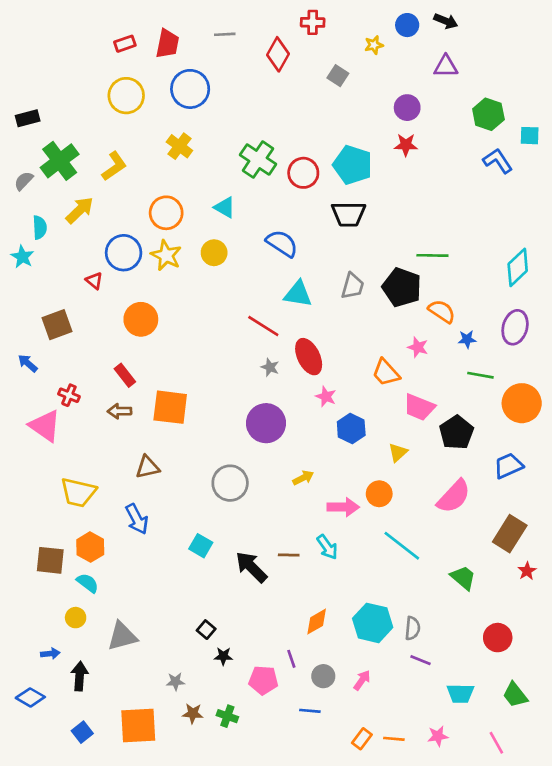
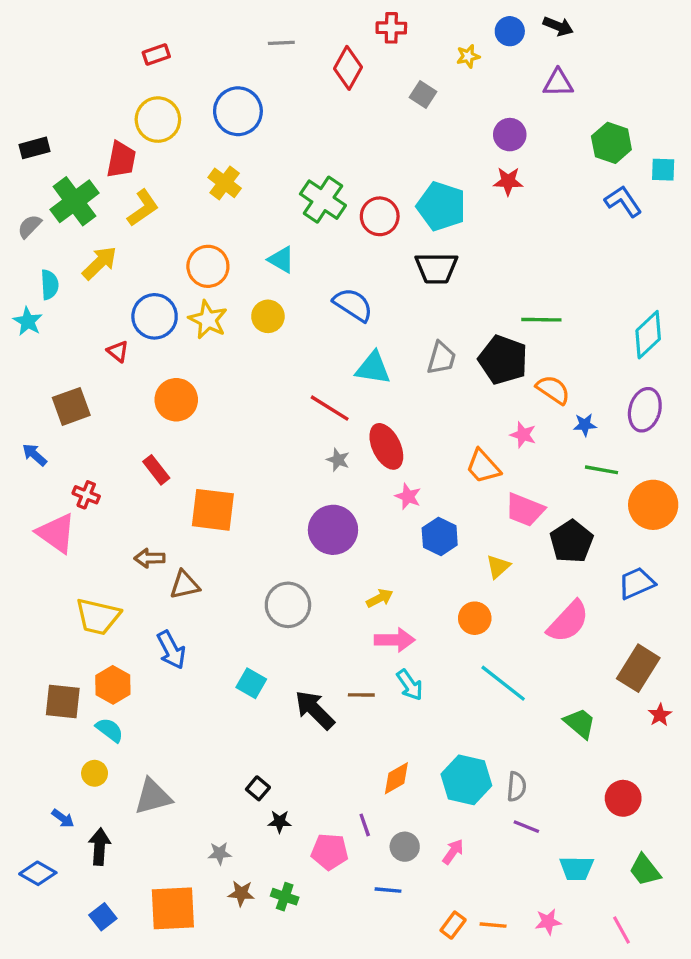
red trapezoid: (167, 44) -> (121, 160), moved
brown arrow: (120, 411) -> (150, 558), moved
pink arrow: (343, 507) -> (395, 640), moved
blue arrow: (50, 654) -> (63, 818), turned 42

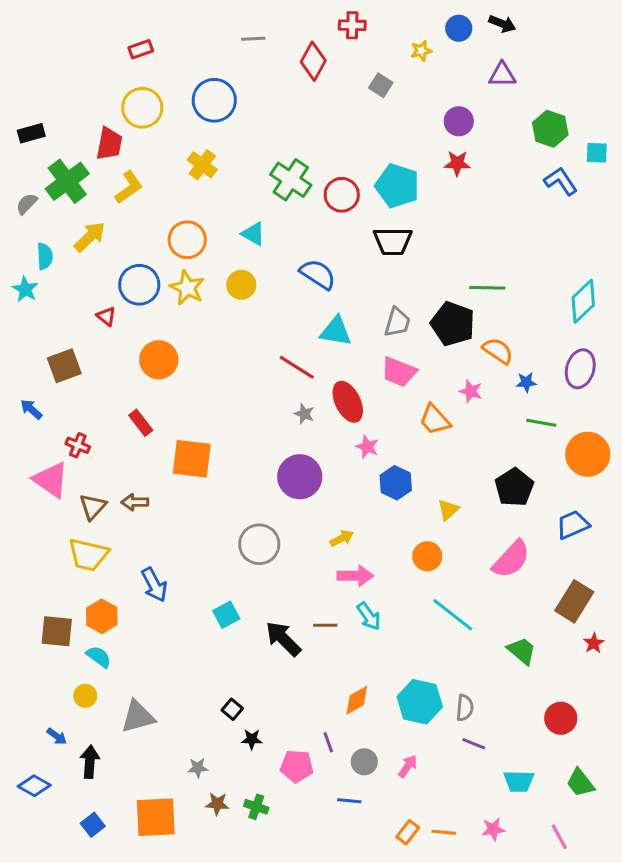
pink trapezoid: (525, 510) -> (399, 372), moved
brown triangle: (185, 585) -> (93, 507), moved, turned -36
cyan square: (251, 683) -> (226, 615), turned 32

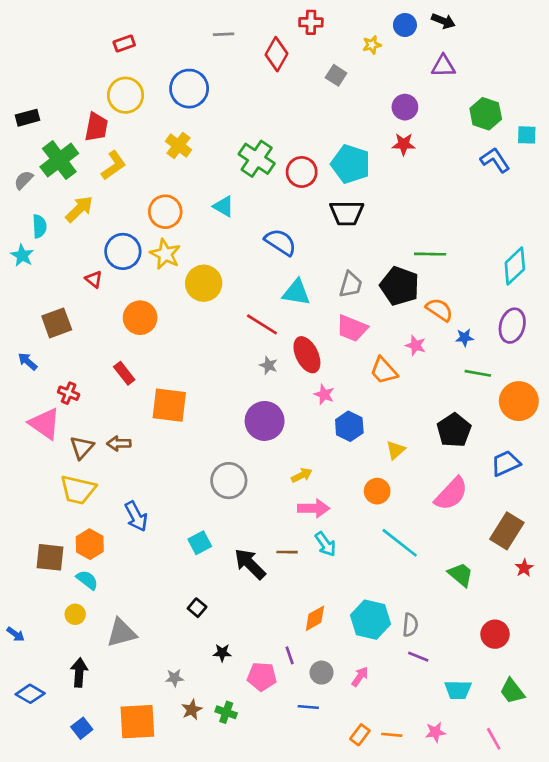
yellow circle: (241, 285) -> (204, 283), moved, size x1.4
black square: (232, 709) -> (197, 608), moved
blue arrow: (57, 736) -> (16, 634), moved
brown star: (217, 804) -> (192, 710), turned -30

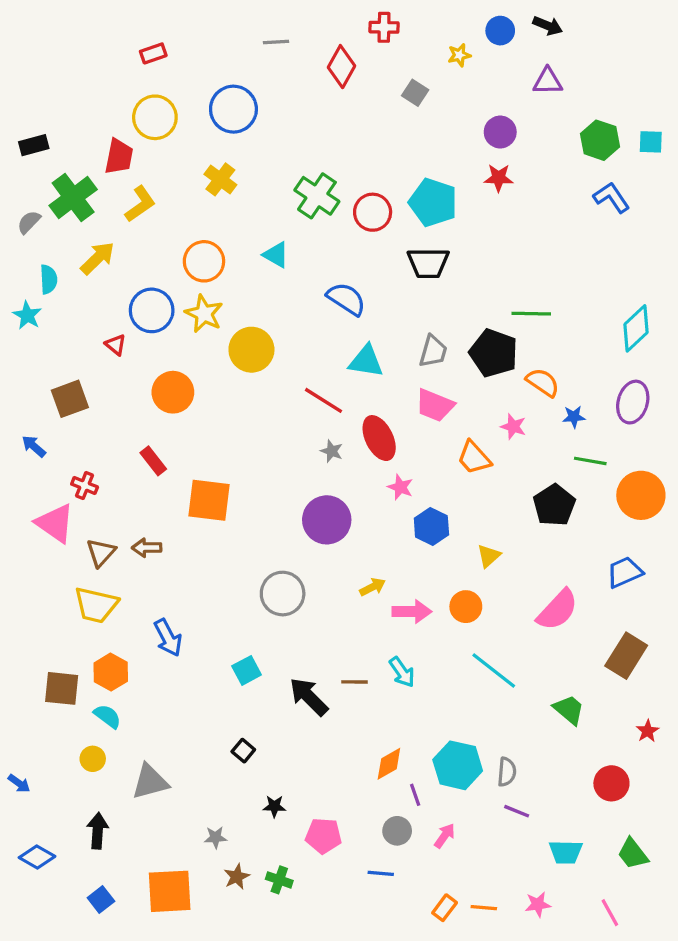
cyan square: (527, 135) -> (651, 142), moved
black pentagon: (454, 430) -> (554, 505), moved
pink arrow: (314, 508) -> (412, 612), moved
red star: (524, 568) -> (647, 731), moved
purple line: (290, 655) -> (415, 795), moved

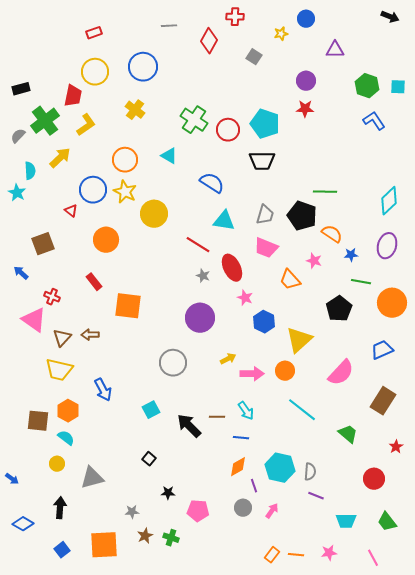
black arrow: (548, 26) -> (390, 17), moved
yellow triangle: (489, 556) -> (299, 340), size x1.8
blue line: (381, 873) -> (241, 438), moved

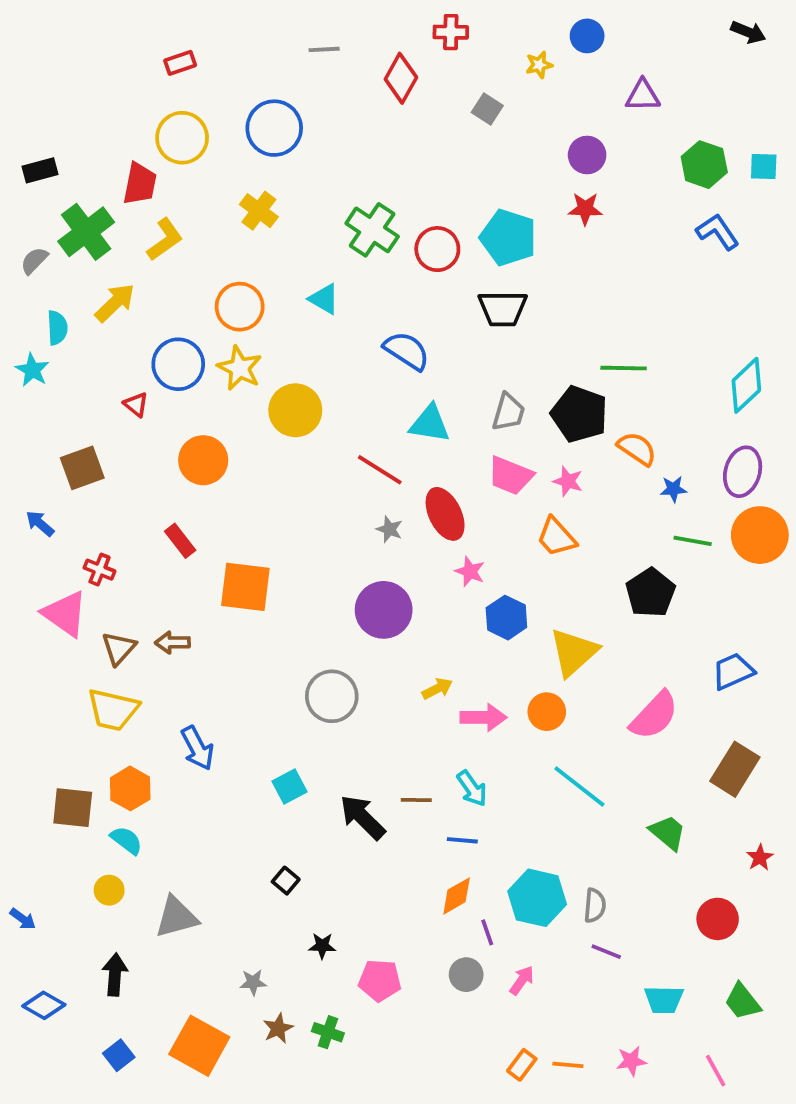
pink star: (314, 261) -> (568, 481), moved
orange circle: (392, 303) -> (760, 535), moved
orange square: (104, 545) -> (199, 1046), turned 32

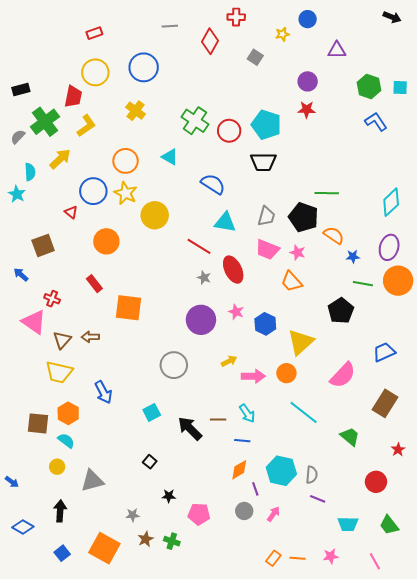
pink star: (470, 572) -> (236, 312), moved

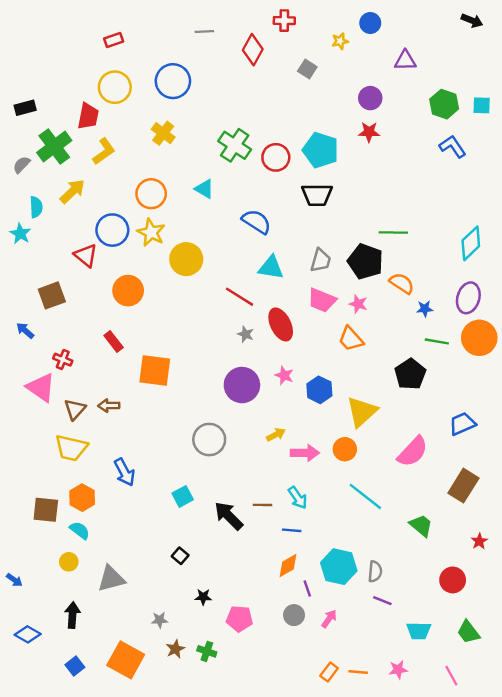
red triangle: (71, 212) -> (86, 255), size x1.5

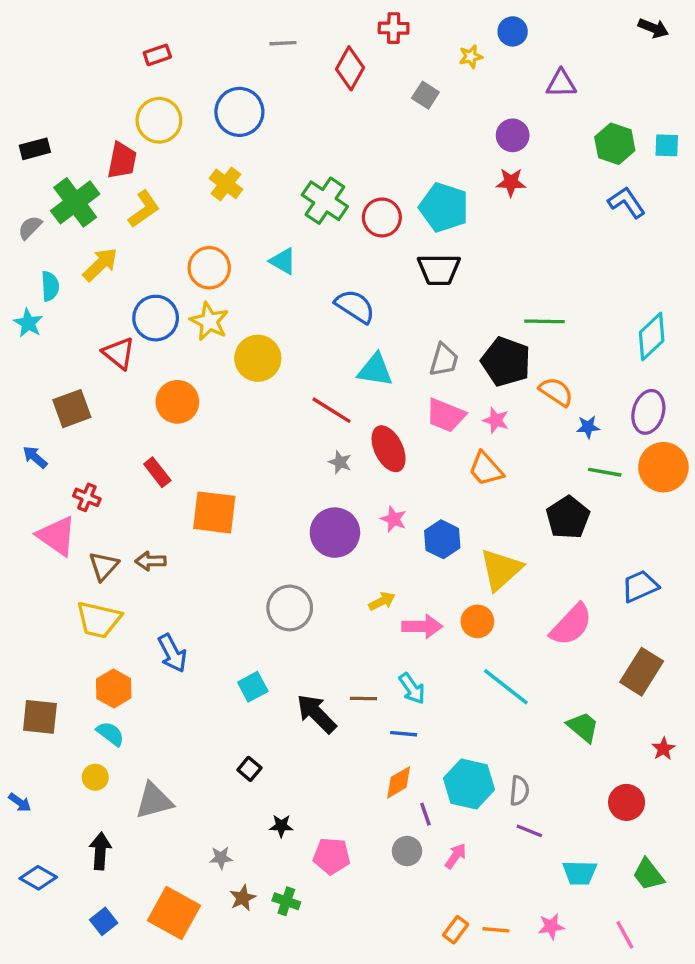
brown square: (46, 510) -> (40, 717), moved

